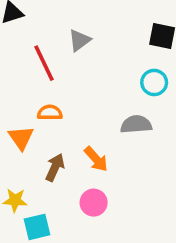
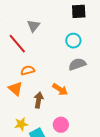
cyan circle: (154, 82) -> (73, 41), moved
pink circle: (94, 203) -> (61, 125), moved

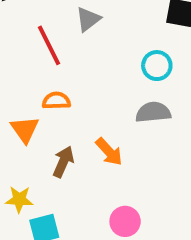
pink circle: (61, 125) -> (125, 221), moved

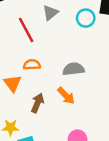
cyan circle: (157, 66) -> (86, 18), moved
gray semicircle: (153, 112) -> (73, 69), moved

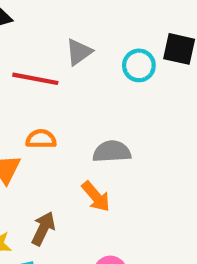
red line: (26, 30) -> (35, 79), turned -55
brown arrow: (37, 103) -> (43, 229), moved

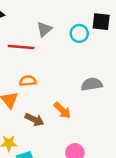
gray semicircle: (112, 152) -> (92, 84), moved
brown arrow: (43, 229) -> (34, 120), moved, turned 96

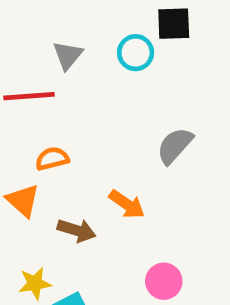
gray semicircle: (92, 84) -> (175, 146), turned -30

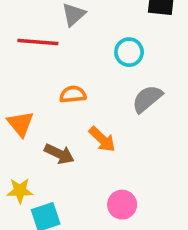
cyan circle: (136, 53) -> (129, 52), moved
orange semicircle: (52, 159) -> (73, 94), moved

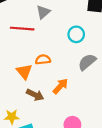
orange triangle: (20, 124) -> (24, 72), moved
orange arrow: (102, 139) -> (60, 86), turned -91

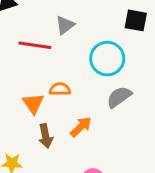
cyan circle: (76, 34) -> (107, 59), size x1.5
brown arrow: (35, 95) -> (46, 136), turned 49

